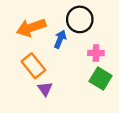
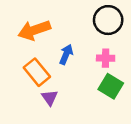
black circle: (80, 19) -> (108, 20), moved
blue arrow: (60, 39) -> (66, 54), moved

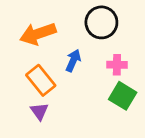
black circle: (108, 20) -> (101, 22), moved
purple triangle: (50, 98) -> (39, 111), moved

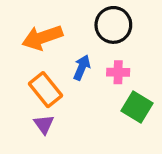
pink cross: (117, 65) -> (118, 72), moved

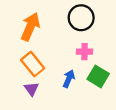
orange arrow: (42, 38) -> (30, 27), turned 132
blue arrow: (82, 68) -> (69, 79), moved

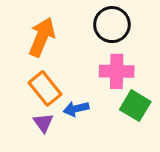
pink cross: (85, 52) -> (117, 71), size x1.5
blue arrow: (69, 79) -> (76, 109), moved, turned -126

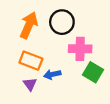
black circle: (112, 25) -> (62, 22), moved
orange rectangle: (45, 88) -> (31, 61), turned -30

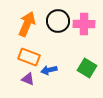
pink cross: (80, 49) -> (84, 24), moved
purple triangle: (30, 84) -> (28, 79), turned -32

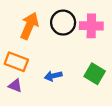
orange rectangle: (29, 57) -> (16, 62), moved
purple triangle: (28, 79) -> (15, 86), moved

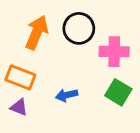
pink cross: (91, 26) -> (114, 52), moved

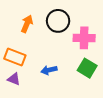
orange arrow: (37, 32) -> (27, 24), size x0.7

